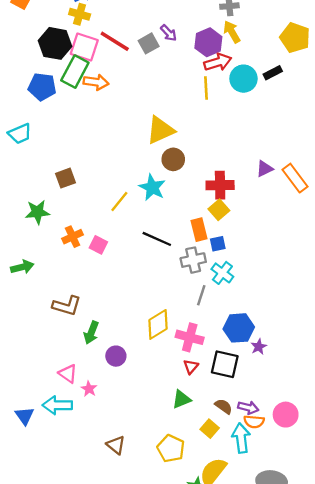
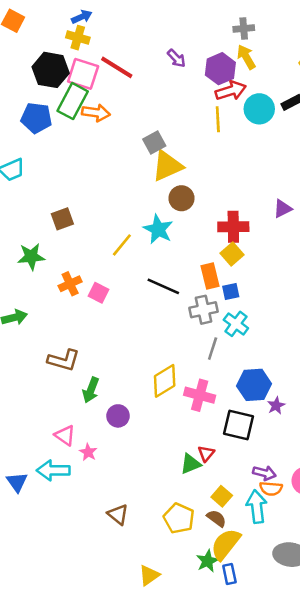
gray square: (149, 43) -> (154, 143), moved
red triangle: (191, 367) -> (206, 453), moved
brown semicircle: (224, 406) -> (216, 518), moved

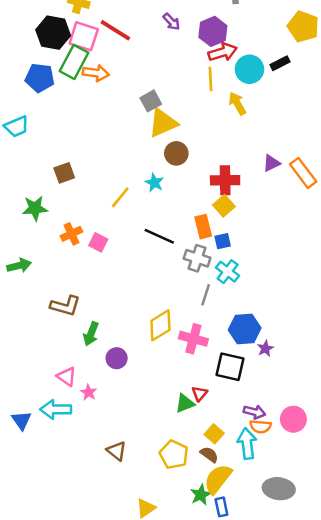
yellow arrow: (246, 57) -> (237, 103), moved
cyan star: (158, 229) -> (154, 183), size x0.7
gray cross: (204, 310) -> (197, 258), turned 30

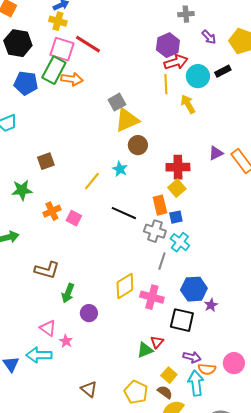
purple arrow: (171, 22) -> (209, 37), moved
black hexagon: (53, 33) -> (18, 43), moved
purple arrow: (254, 412) -> (192, 357), moved

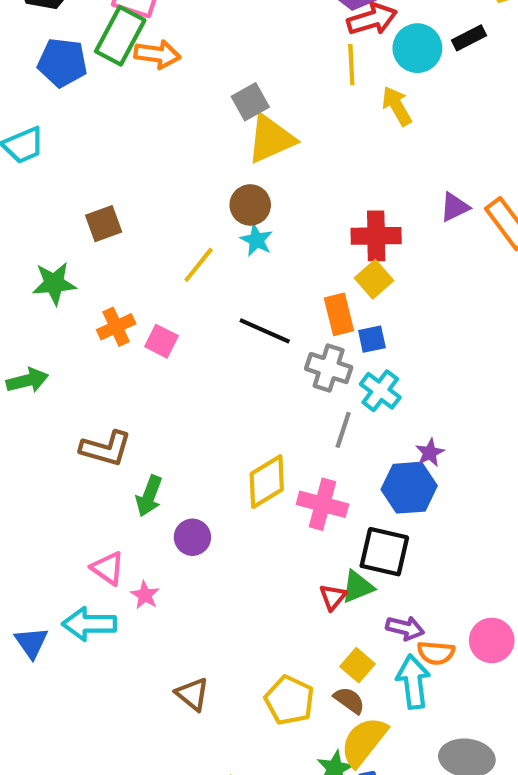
brown circle: (138, 145) -> (250, 205), moved
purple star: (211, 305) -> (430, 453), moved
green triangle: (145, 350) -> (358, 587), moved

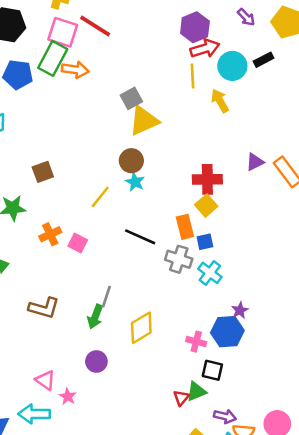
gray line: (343, 430) -> (106, 297), moved
green arrow: (149, 496) -> (95, 317), moved
pink cross: (322, 504) -> (196, 342), moved, size x0.7
black square: (384, 552) -> (212, 370), size x0.7

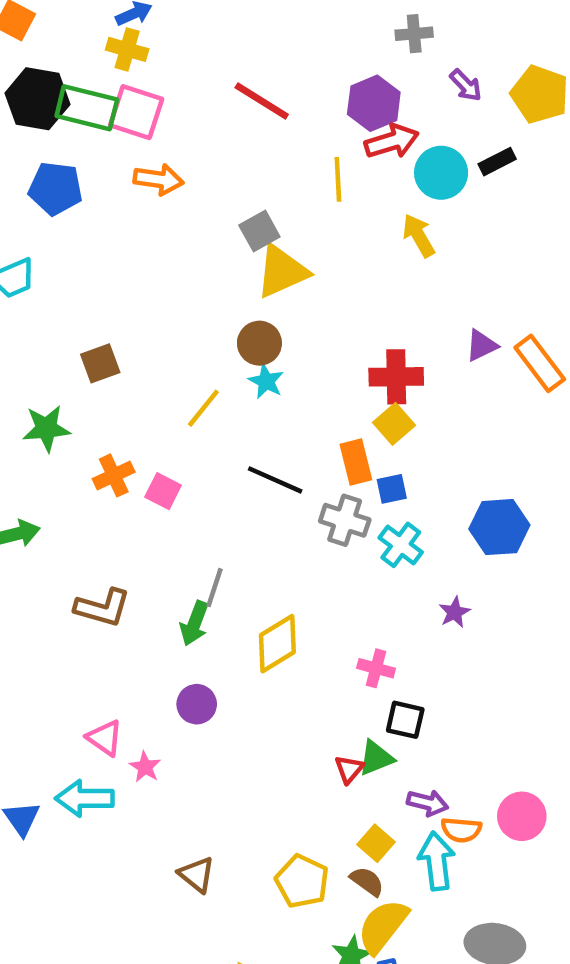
red line: (95, 26) -> (262, 101), moved
green rectangle: (53, 58) -> (87, 108), moved, turned 76
yellow line: (192, 76) -> (338, 179), moved
blue hexagon: (227, 332) -> (499, 527), moved

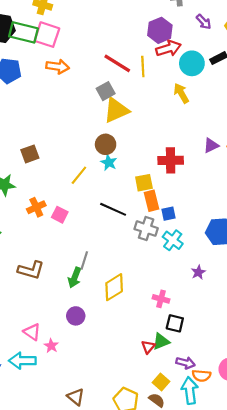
red line: (262, 101) -> (117, 63), moved
yellow square: (394, 424) -> (144, 183), moved, turned 30

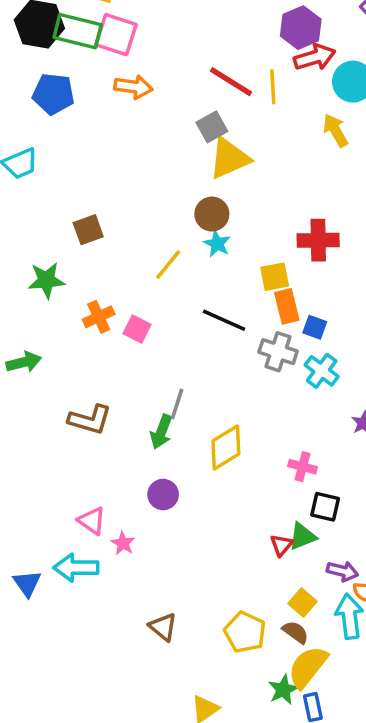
blue square: (168, 214) -> (315, 327), turned 32

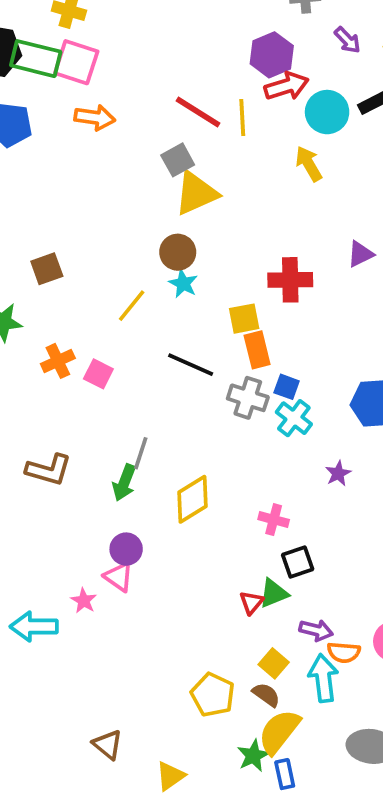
blue square: (315, 327) -> (287, 387), moved
black square: (325, 507) -> (298, 562), turned -32
pink triangle: (92, 521) -> (119, 577), moved
brown triangle: (163, 627) -> (108, 745), moved

